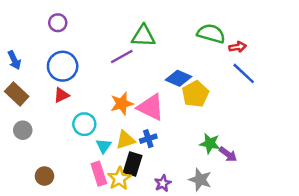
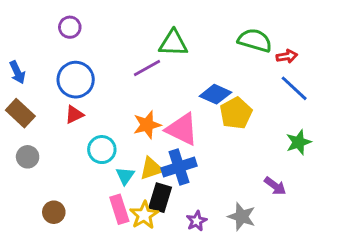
blue cross: (148, 139) -> (179, 167), size x1.6
green star: (210, 143) -> (298, 142), moved, turned -30

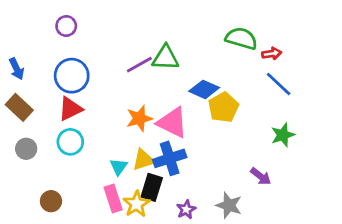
green triangle: (173, 43) -> (165, 58), moved
red triangle: (74, 115) -> (70, 109), size x1.4
cyan circle: (102, 150) -> (70, 142), moved

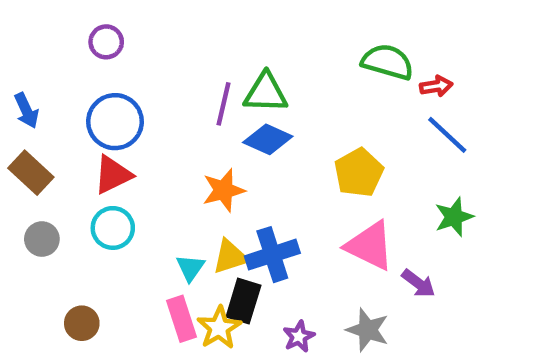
purple line: (139, 65) -> (224, 104), turned -48
blue diamond: (204, 89) -> (268, 139), moved
pink triangle: (172, 123) -> (370, 246), moved

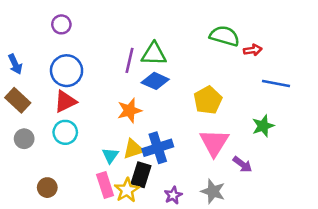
blue line: (447, 135) -> (276, 83), moved, turned -32
pink triangle: (370, 246) -> (214, 143), turned 36

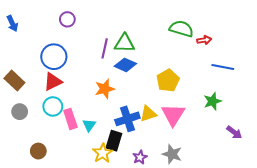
purple circle: (61, 24) -> (67, 19), moved
blue arrow: (15, 64) -> (12, 24), moved
yellow triangle: (133, 149) -> (148, 114), moved
purple arrow: (242, 164) -> (234, 132), moved
pink rectangle: (105, 185) -> (70, 119), moved

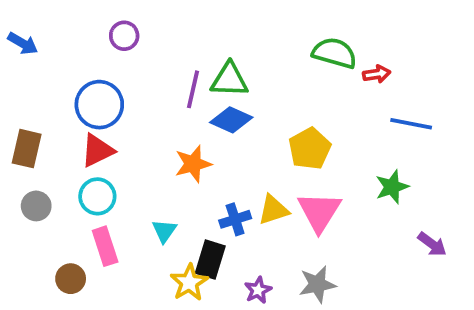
blue arrow: (12, 24) -> (23, 43), turned -35
brown rectangle: (14, 81) -> (27, 149), turned 60
pink rectangle: (70, 119) -> (105, 246), moved
blue cross: (127, 119) -> (235, 219), size x0.7
gray star: (172, 154) -> (317, 284), turned -30

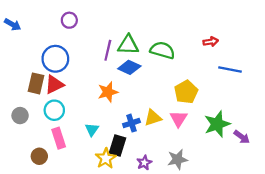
green semicircle: (335, 53) -> (162, 50), moved
brown rectangle: (27, 149) -> (36, 83), moved
yellow pentagon: (310, 149) -> (186, 92), moved
green star: (392, 187) -> (217, 124), moved, size x1.4
pink triangle: (319, 212) -> (179, 119), size x0.7

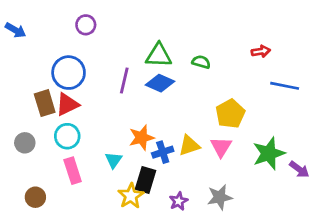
purple line: (108, 50) -> (124, 81), moved
green semicircle: (162, 50) -> (201, 62), size x0.6
brown rectangle: (36, 83) -> (45, 103), turned -30
orange star: (108, 92) -> (141, 138), moved
brown circle: (39, 156) -> (35, 197), moved

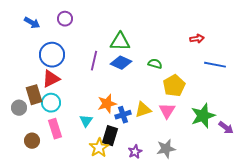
blue arrow: (16, 30) -> (32, 23), moved
green semicircle: (201, 62) -> (155, 64), moved
brown rectangle: (45, 103) -> (34, 95), moved
brown circle: (35, 197) -> (32, 141), moved

